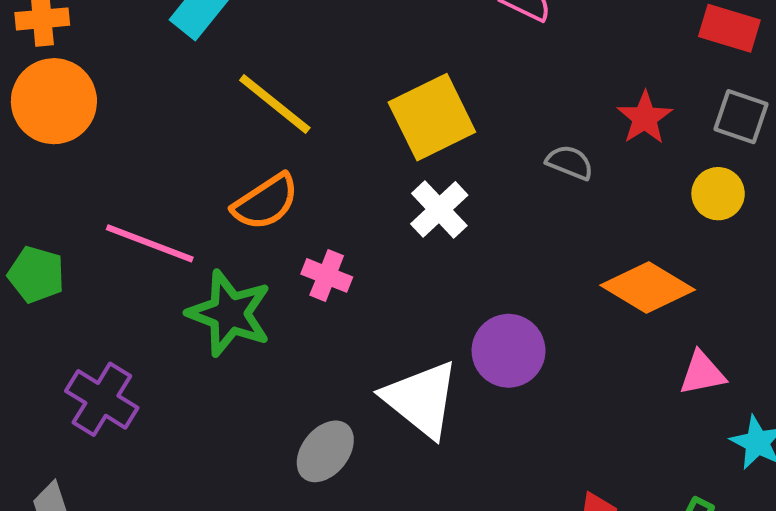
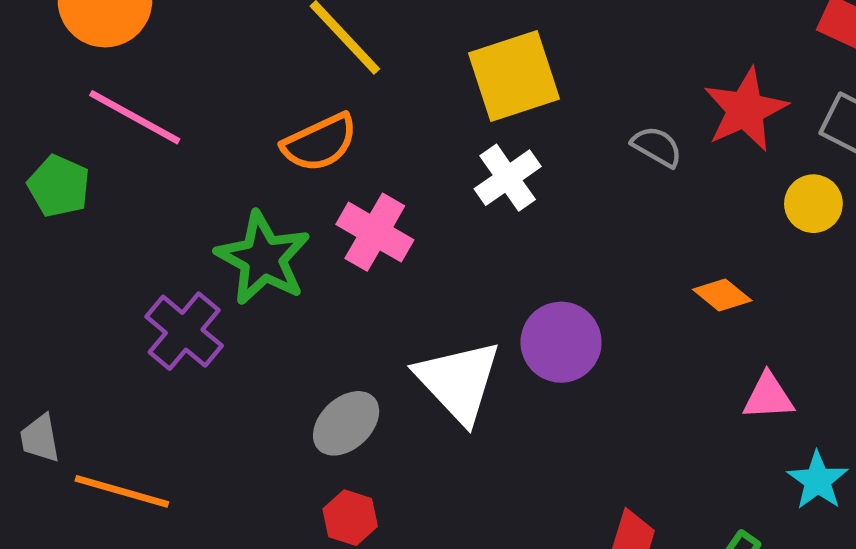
red star: (645, 118) -> (745, 110), size x1.4
pink line: (150, 243) -> (135, 117), moved
pink cross: (327, 275) -> (375, 232), size x1.4
orange diamond: (648, 288) -> (722, 295), size x0.6
purple cross: (102, 399) -> (184, 331), moved

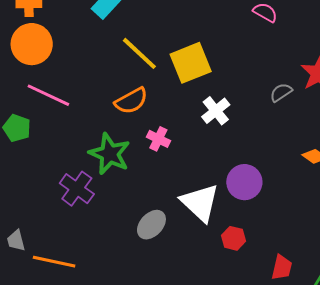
yellow square: (514, 76) -> (191, 63), moved
gray semicircle: (657, 147) -> (281, 92), turned -60
pink cross: (375, 232) -> (158, 139), size x0.7
red hexagon: (350, 518) -> (233, 238), moved

